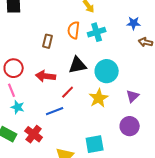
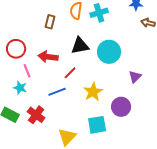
pink line: (12, 90) -> (27, 71), moved
yellow star: (99, 98) -> (93, 92), moved
purple circle: (130, 126) -> (121, 107), moved

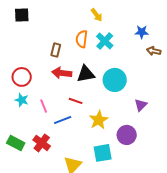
cyan cross: (99, 13) -> (105, 41), turned -30
red arrow: (48, 57) -> (62, 73), moved
pink line: (27, 71) -> (44, 106), moved
red line: (70, 73) -> (76, 101), turned 64
cyan star: (20, 88) -> (22, 100), moved

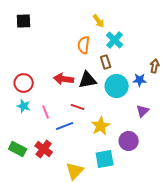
blue star: (142, 32) -> (140, 80), moved
cyan cross: (105, 41) -> (115, 40), moved
brown rectangle: (56, 50) -> (106, 62), moved, turned -32
brown arrow: (154, 51) -> (155, 66), moved, turned 88

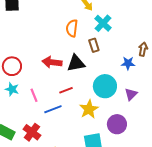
cyan circle: (117, 86) -> (105, 86), moved
red line: (78, 107) -> (66, 90), turned -40

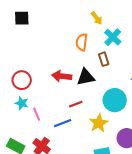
pink line: (34, 95) -> (37, 114), moved

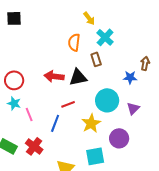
blue line: (63, 123) -> (55, 123), turned -48

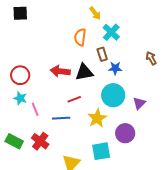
brown arrow: (145, 63) -> (151, 58), turned -40
blue star: (130, 77) -> (115, 68), moved
blue line: (55, 123) -> (61, 118), turned 66

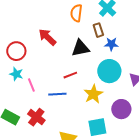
red arrow: (60, 71) -> (47, 37), moved, turned 36

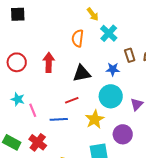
brown rectangle: (98, 30) -> (130, 55), moved
red arrow: (47, 37) -> (49, 62), turned 48
red circle: (16, 51) -> (17, 62), moved

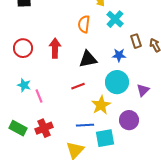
blue line: (59, 119) -> (85, 125), moved
red cross: (38, 142) -> (44, 128), turned 30

